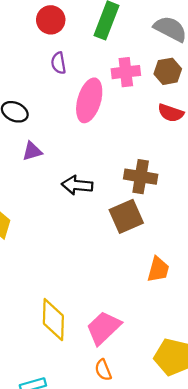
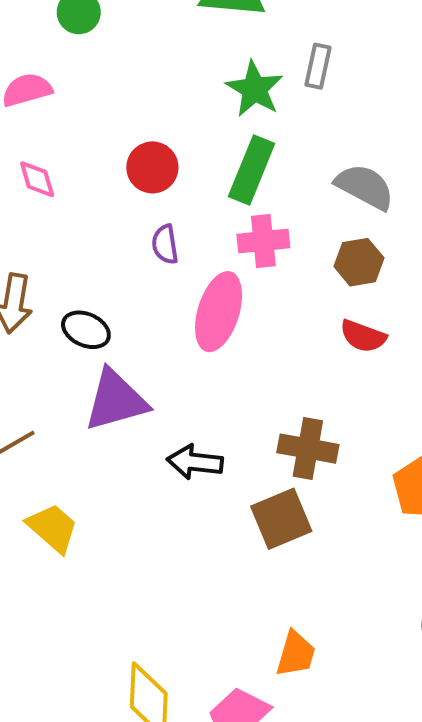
pink cross: (126, 72) -> (263, 241), moved
purple triangle: (32, 151) -> (116, 400), size x1.8
orange trapezoid: (158, 269) -> (296, 654), moved

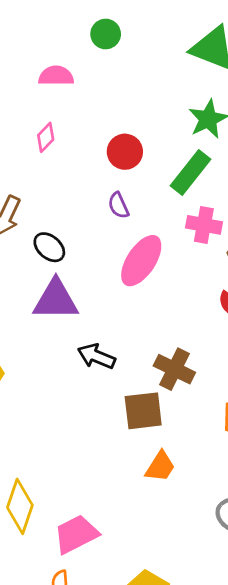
pink diamond: (37, 179) -> (46, 137), turned 44
pink cross: (263, 241) -> (204, 225), moved
purple semicircle: (165, 244) -> (118, 205), turned -32
orange trapezoid: (296, 654) -> (160, 467), moved

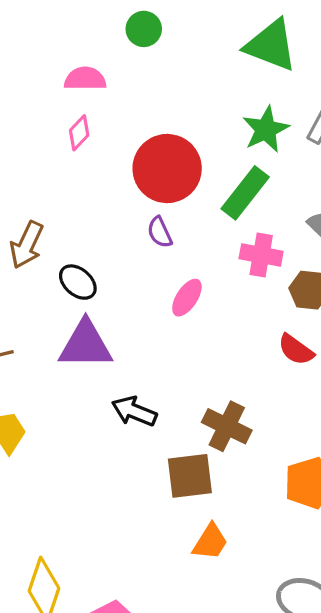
pink diamond: (46, 137) -> (79, 133), moved
red circle: (125, 152) -> (167, 169), size x1.6
pink ellipse: (141, 261) -> (187, 298), size x0.6

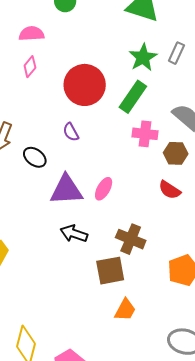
purple semicircle: (160, 232) -> (71, 132), moved
pink ellipse: (187, 298) -> (104, 189), moved
purple triangle: (86, 345) -> (66, 190), moved

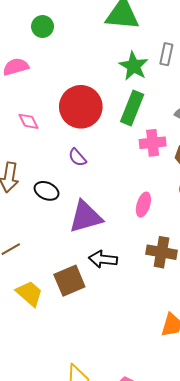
pink diamond: (30, 67) -> (29, 121), moved, turned -55
pink ellipse: (104, 189) -> (143, 205), moved
brown square: (110, 271) -> (69, 281), moved

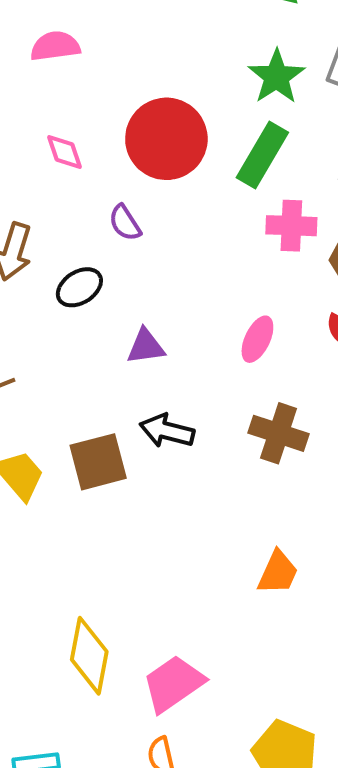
purple semicircle: (77, 157) -> (125, 223), moved
black ellipse: (47, 191) -> (79, 287), turned -65
purple triangle: (86, 217) -> (146, 346), size x0.6

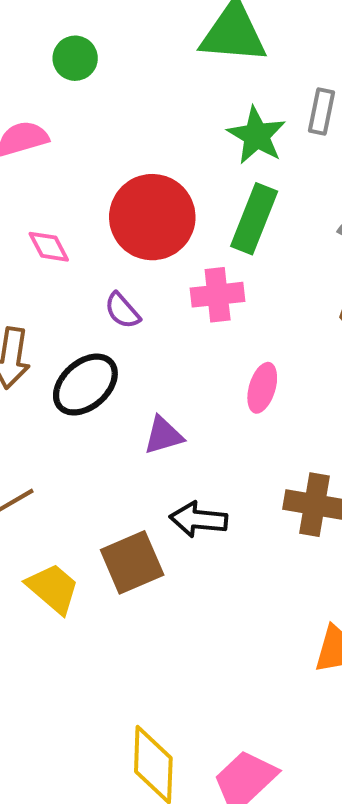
pink cross: (291, 226) -> (218, 295), moved
black ellipse: (79, 287) -> (85, 385), size x1.4
pink ellipse: (257, 339) -> (262, 388), moved

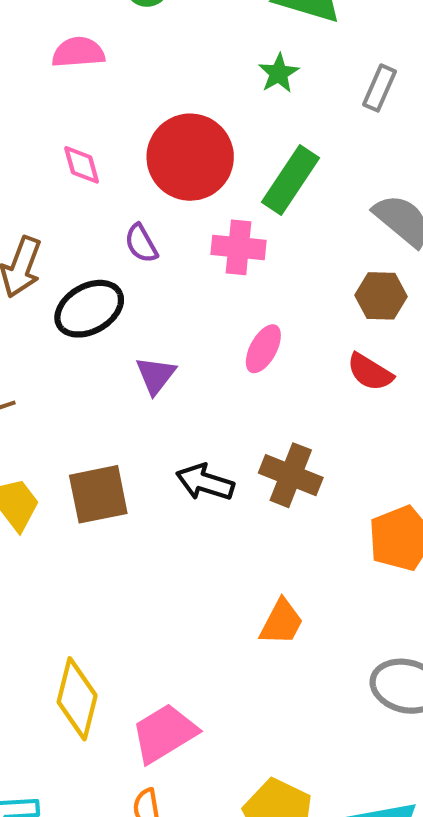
green star: (257, 135) -> (279, 73), moved, size x0.7
purple triangle: (163, 435) -> (156, 375), turned -48
black arrow: (198, 519) -> (205, 482), moved

